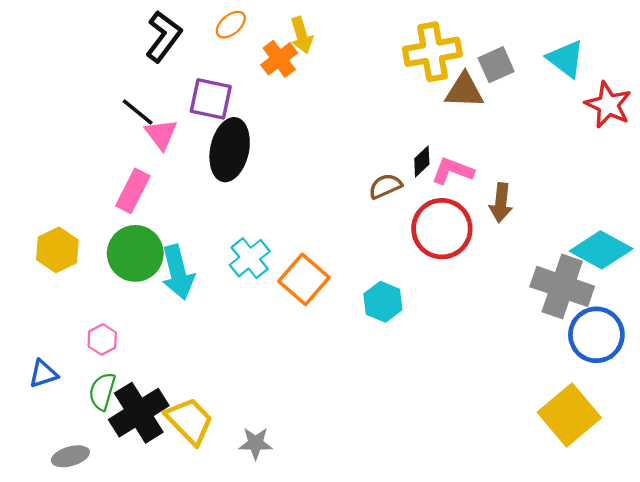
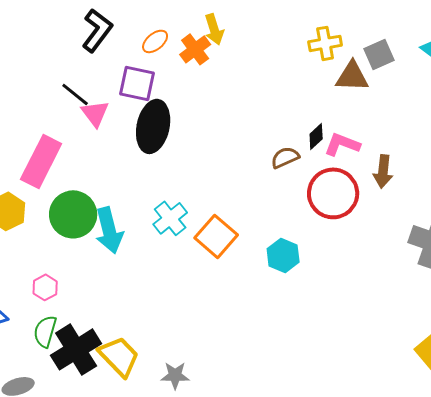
orange ellipse: (231, 25) -> (155, 41), moved
yellow cross: (432, 52) -> (325, 43), size x0.7
pink rectangle: (133, 191) -> (41, 161), moved, size x1.4

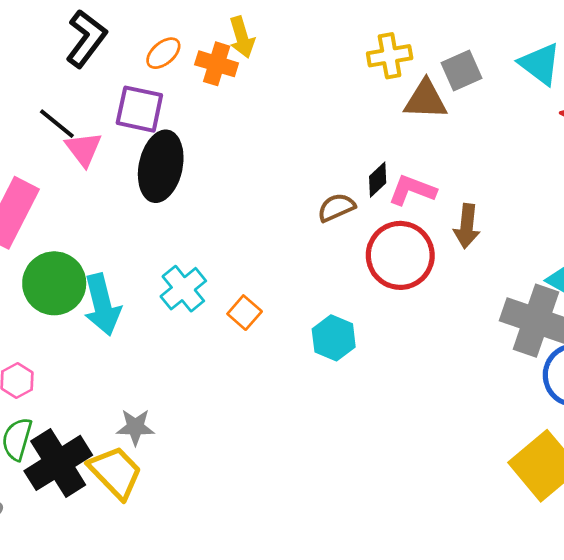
orange cross: (195, 49) -> (217, 64), turned -36
orange square: (216, 236) -> (245, 313), size x0.6
gray star: (175, 375) -> (135, 427), moved

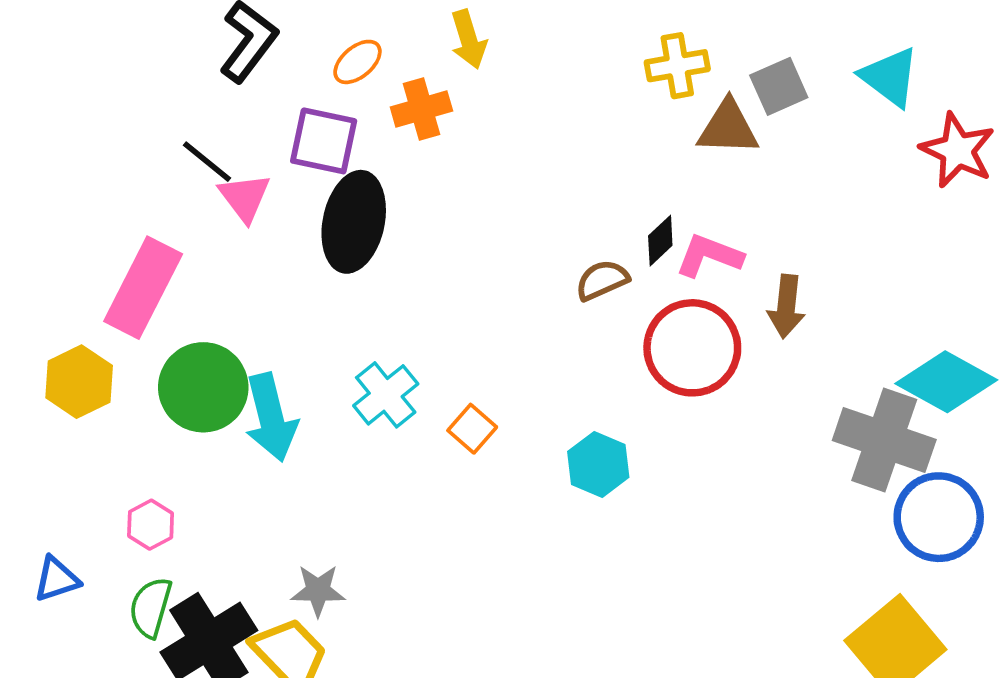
orange cross: (217, 64) -> (421, 109), moved, turned -33

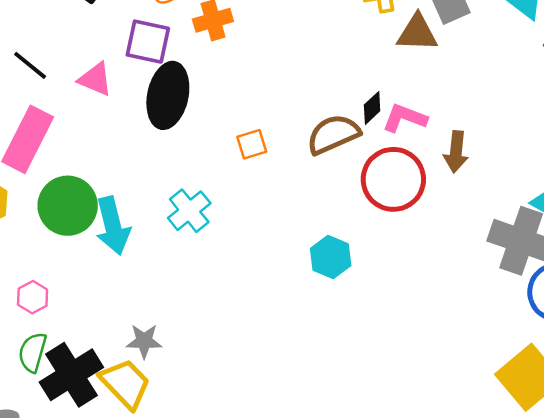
black line: (207, 162) -> (30, 65), moved
pink triangle: (245, 197) -> (95, 79), turned -30
brown semicircle: (602, 280) -> (333, 134), size x1.5
orange square: (472, 429) -> (252, 144), moved, turned 32

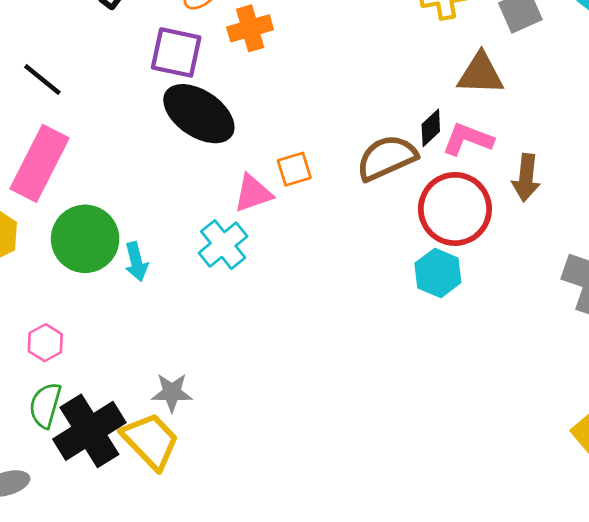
brown triangle: (417, 33) -> (481, 74), moved
pink triangle: (95, 79) -> (253, 193), moved, turned -42
black ellipse: (168, 95) -> (199, 114), turned -68
cyan arrow: (113, 226) -> (136, 262), size x0.6
cyan hexagon: (331, 257) -> (438, 273), moved

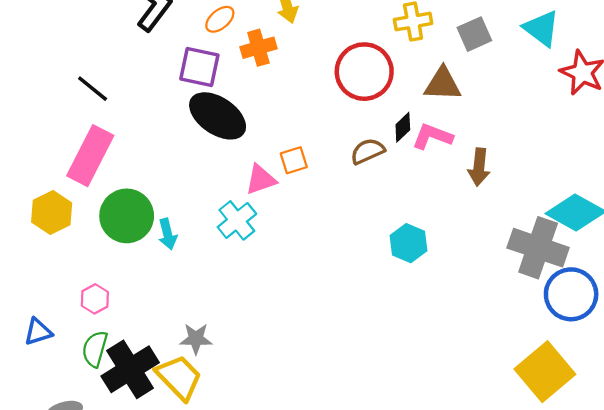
brown semicircle: (387, 158) -> (368, 151), size x0.7
red circle: (455, 209) -> (364, 72), moved

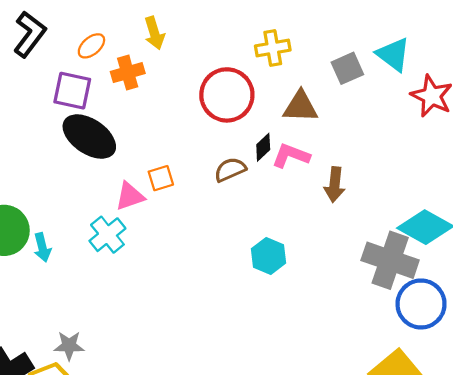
gray square: (474, 34) -> (347, 68), moved

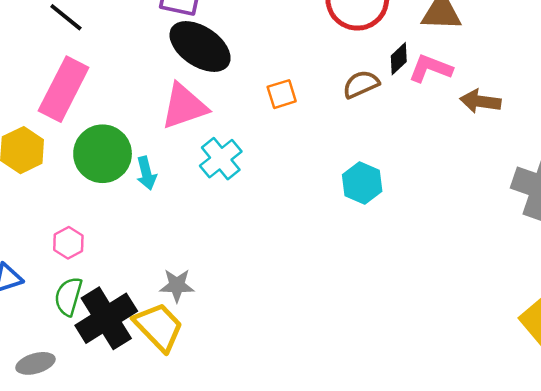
brown arrow: (335, 185) -> (480, 101), turned 92
pink triangle: (130, 196) -> (184, 106), moved, size x1.4
cyan hexagon: (268, 256) -> (362, 183), moved

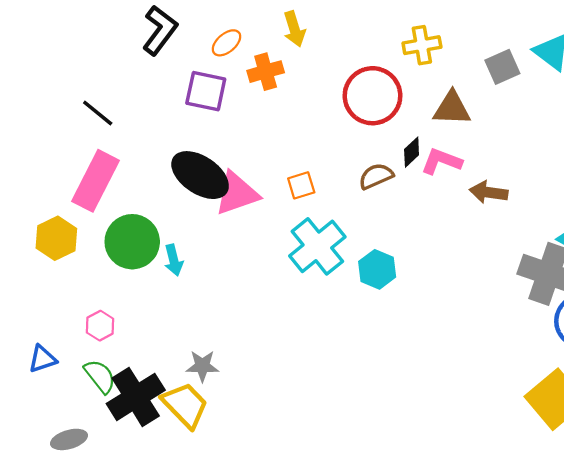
black ellipse: (200, 46) -> (200, 175), moved
pink triangle: (184, 106) -> (237, 193), moved
cyan cross: (221, 159) -> (317, 246), moved, size x1.4
green semicircle: (68, 296) -> (100, 376), turned 126

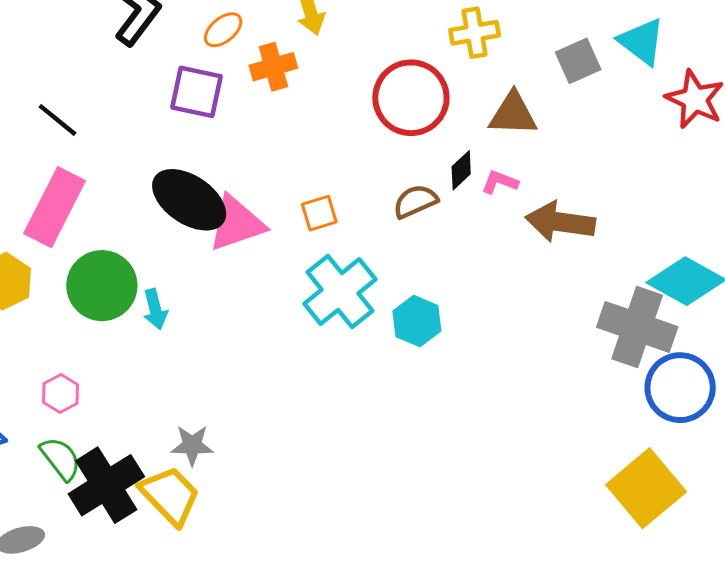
pink L-shape: (441, 161) -> (500, 182), size x0.7
brown arrow: (489, 192) -> (560, 222), size x1.4

